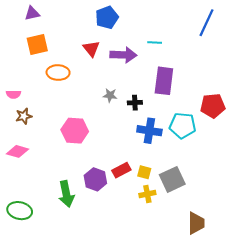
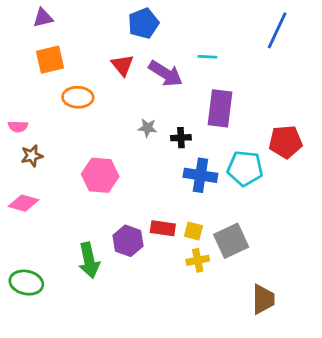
purple arrow: (123, 55) -> (166, 74), turned 30
red rectangle: (121, 170) -> (163, 228), turned 36

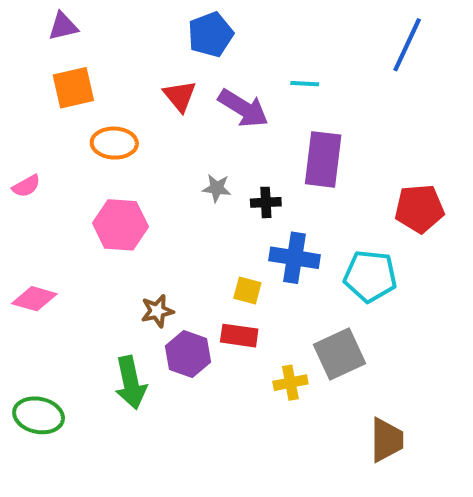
pink semicircle: (18, 127) -> (26, 186), turned -30
brown star: (32, 156) -> (157, 311), moved
cyan pentagon: (245, 168) -> (370, 276), moved
pink hexagon: (100, 175) -> (120, 225), moved
yellow square: (193, 231) -> (247, 290), moved

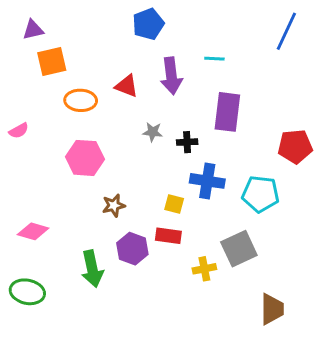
purple triangle: (63, 26) -> (33, 30), moved
red triangle: (180, 96) -> (127, 86), moved, turned -30
purple arrow: (243, 108) -> (171, 76), turned 51
pink diamond: (34, 299) -> (33, 231), moved
brown star: (157, 311) -> (114, 205), moved

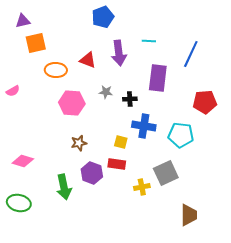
blue line: (286, 31) -> (191, 54), moved
pink hexagon: (85, 158) -> (72, 103), moved

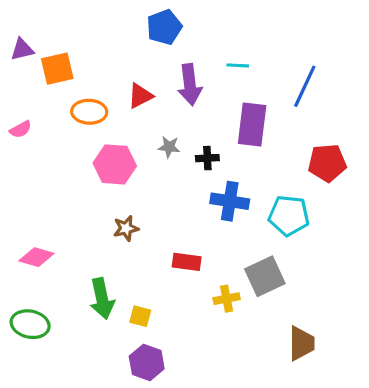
purple triangle: (23, 21) -> (22, 49), moved
red triangle: (88, 60) -> (140, 96), turned -48
pink semicircle: (13, 91) -> (21, 129), moved
yellow square: (121, 142) -> (140, 316), moved
purple hexagon: (92, 173) -> (147, 362), moved

